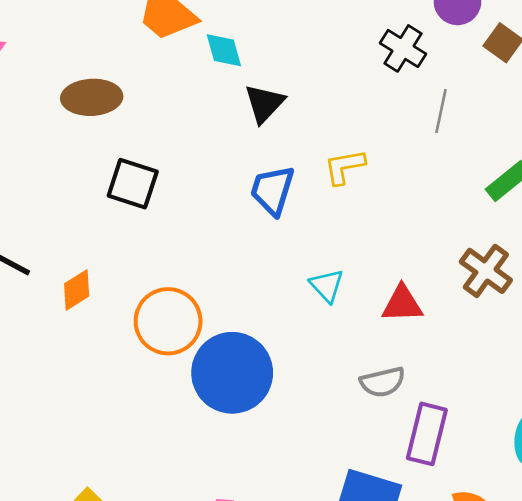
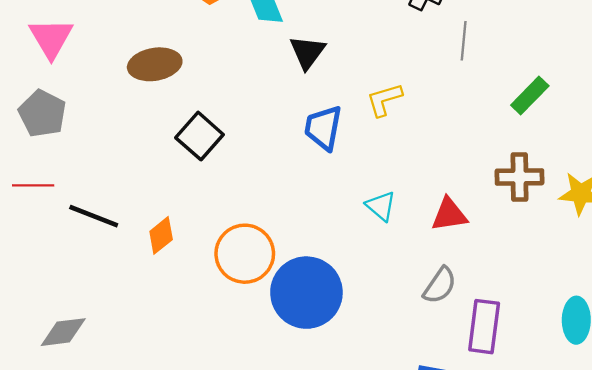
black square: (133, 184) -> (200, 136), turned 30
brown cross: (486, 271) -> (519, 177), turned -30
gray semicircle: (382, 382) -> (440, 285), turned -36

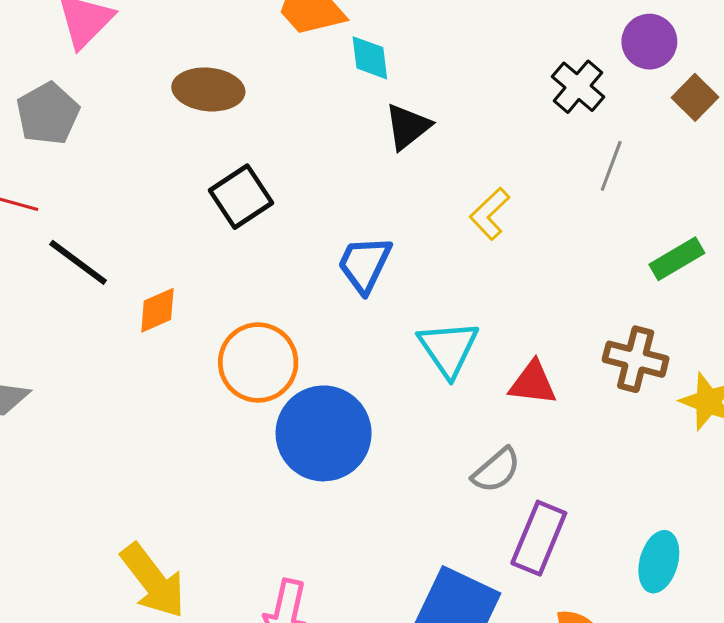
yellow L-shape: (384, 100) -> (490, 214), turned -42
blue trapezoid: (323, 128) -> (365, 264), moved
cyan triangle: (381, 206) -> (448, 349), size x1.5

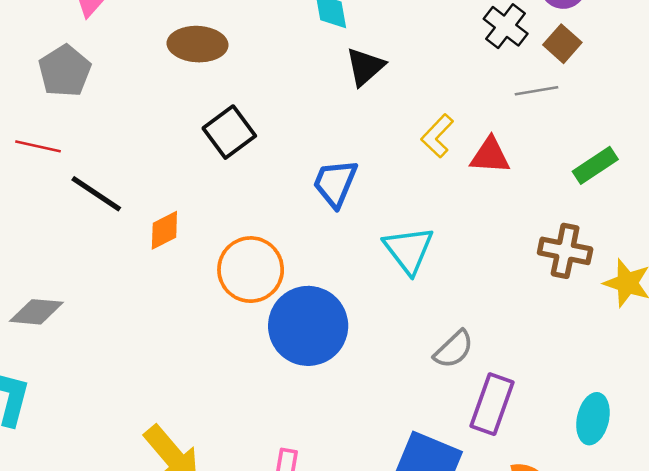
brown square: (695, 97) -> (562, 44), moved
gray line: (611, 166) -> (537, 91), turned 63
red triangle: (533, 383) -> (490, 156), moved

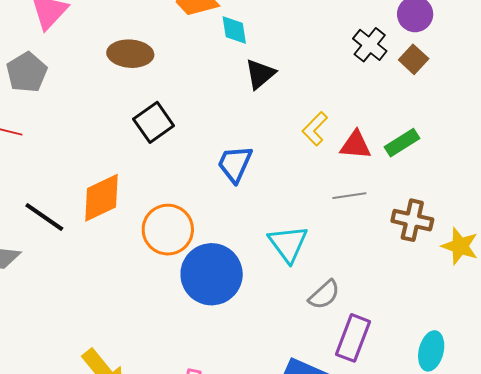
gray line: (537, 91) -> (349, 196), moved
green rectangle: (595, 165) -> (402, 143), moved
black line: (96, 194) -> (44, 217), moved
orange diamond: (164, 230) -> (102, 198), size x1.6
cyan triangle: (409, 250) -> (288, 244), moved

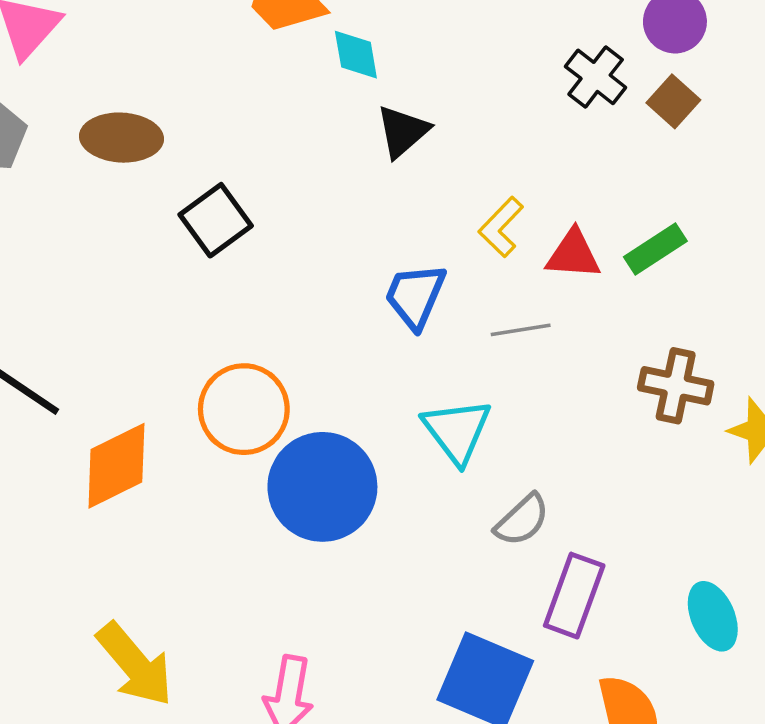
brown ellipse: (130, 54) -> (121, 138), moved
blue trapezoid: (235, 164) -> (415, 296), moved
gray line: (349, 196) -> (521, 330), moved
orange diamond: (102, 198) -> (116, 466), moved
cyan ellipse: (431, 351) -> (713, 616), turned -36

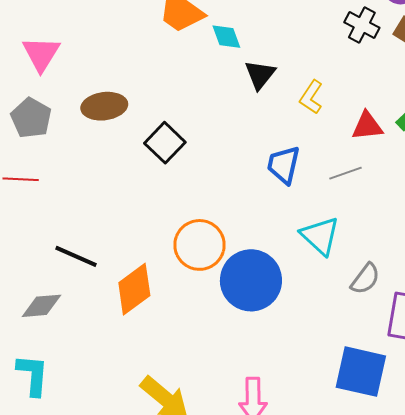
yellow L-shape: (501, 227) -> (311, 97), moved

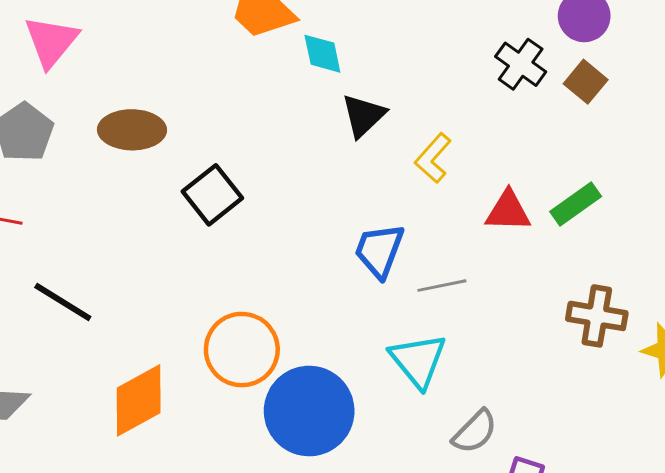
gray line: (345, 173) -> (442, 286), moved
black line: (76, 256) -> (63, 302), moved

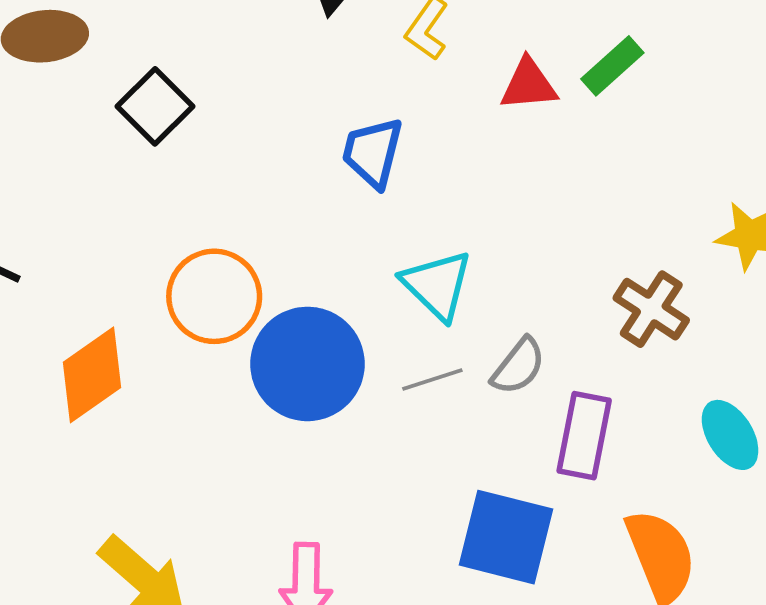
gray line: (442, 286) -> (432, 379), moved
brown cross: (597, 316) -> (651, 309), moved, turned 30

